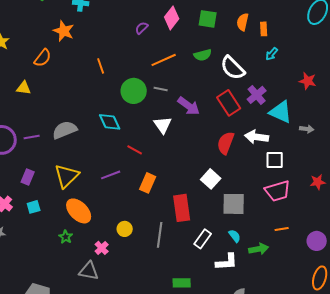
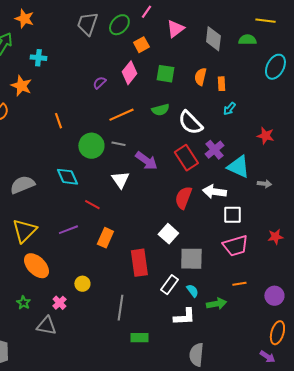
gray line: (160, 235) -> (120, 308), moved
green star: (66, 237) -> (23, 303), moved
white rectangle: (203, 239) -> (169, 285), moved

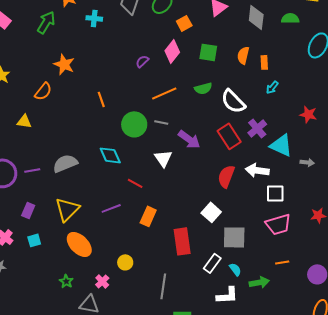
cyan cross: (38, 58) -> (94, 18), moved

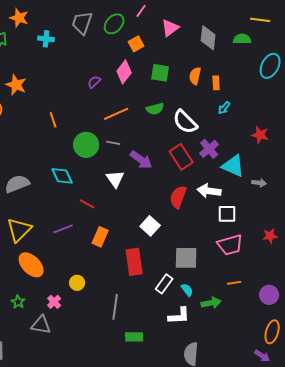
white square: (211, 212) -> (150, 226), moved

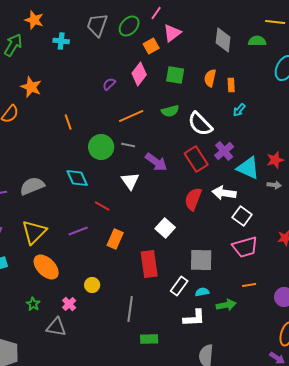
pink triangle: (170, 28) -> (172, 33), moved
red star: (260, 135) -> (275, 160), moved, turned -30
white square: (227, 214) -> (242, 216), turned 36
cyan semicircle: (187, 290) -> (202, 292), turned -64

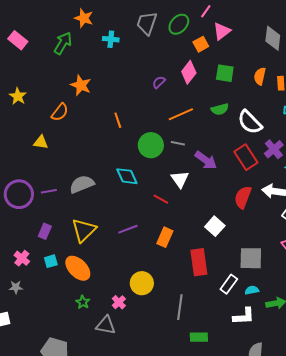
red line: (102, 206) -> (161, 199), moved
orange ellipse: (46, 267) -> (78, 268), moved
yellow circle: (92, 285) -> (142, 283), size x1.5

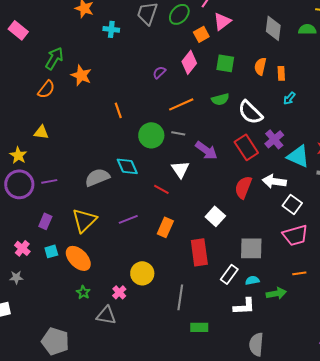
green arrow: (63, 43) -> (54, 58), moved
yellow star: (18, 96) -> (18, 155), moved
orange semicircle: (60, 112) -> (46, 89), moved
gray semicircle: (82, 184) -> (97, 177), moved

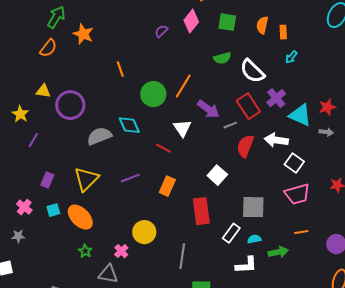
orange line: (181, 104) -> (183, 86), moved, turned -35
gray line: (178, 133) -> (230, 125), moved, turned -32
purple line: (49, 181) -> (33, 140), moved, turned -49
purple circle: (19, 184) -> (70, 105), moved

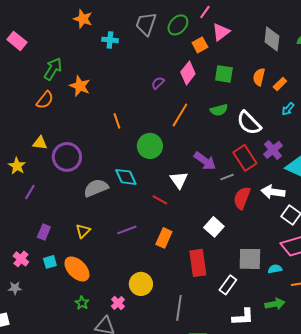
orange rectangle: (283, 32) -> (280, 84), turned 48
orange line: (183, 86) -> (180, 115), moved
yellow triangle: (86, 179) -> (83, 231), size x0.6
cyan semicircle: (254, 239) -> (275, 269), moved

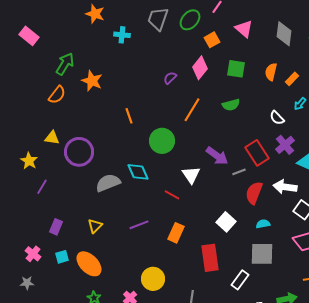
pink triangle: (221, 32) -> (244, 29), moved, turned -42
white semicircle: (249, 123) -> (277, 118), moved, size x0.6
cyan semicircle: (275, 269) -> (263, 224), moved

